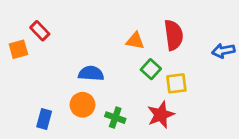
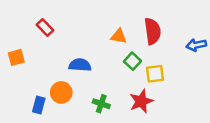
red rectangle: (40, 31) -> (45, 27), moved
orange square: (18, 49) -> (16, 57), moved
orange circle: (83, 105) -> (61, 92), moved

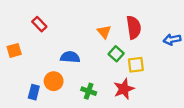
orange triangle: (119, 36) -> (104, 32), turned 40

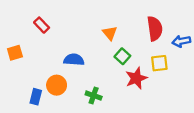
red semicircle: (134, 27) -> (155, 29), moved
yellow square: (136, 65) -> (159, 63), moved
red star: (124, 89) -> (136, 78), moved

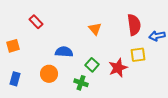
green square: (122, 56) -> (92, 65), moved
blue rectangle: (36, 97) -> (15, 79), moved

